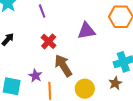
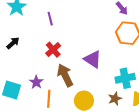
purple triangle: (86, 31) -> (93, 59), moved, turned 36

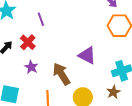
red cross: (53, 50) -> (28, 42), moved
purple star: (36, 82) -> (31, 67), moved

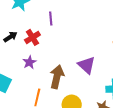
brown arrow: (61, 74) -> (57, 77), turned 30

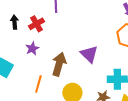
black arrow: (10, 37) -> (14, 22), turned -64

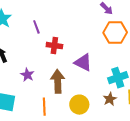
red cross: (37, 24) -> (54, 46), moved, turned -35

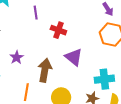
red cross: (54, 46) -> (58, 30), moved

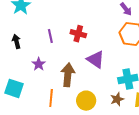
purple line: (36, 13) -> (50, 36), moved

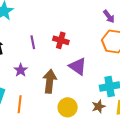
orange line: (51, 98) -> (20, 104), moved

